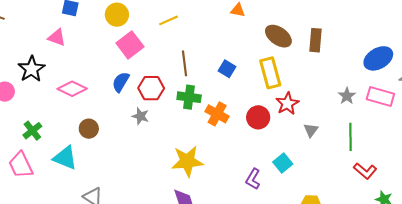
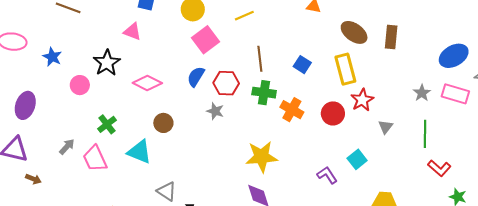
purple L-shape: (253, 179) -> (327, 175), turned 115

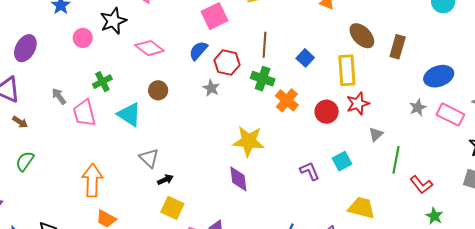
blue ellipse: (454, 56) -> (439, 76), moved
green line: (425, 134) -> (396, 160), moved
gray arrow: (67, 147) -> (59, 96), turned -90

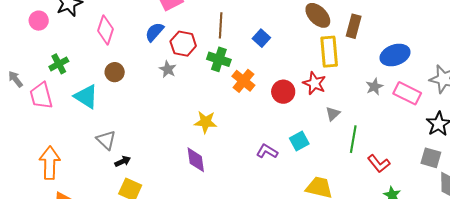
pink diamond: (149, 48) -> (105, 30), turned 72
yellow rectangle: (347, 70) -> (329, 52), moved
red star: (358, 104) -> (314, 83), turned -30
yellow star: (249, 141) -> (206, 122), size x0.7
purple L-shape: (310, 171) -> (267, 151), turned -35

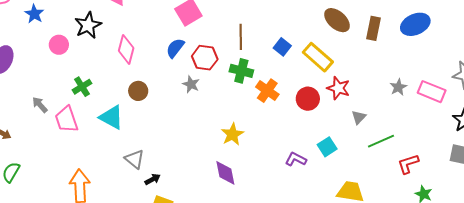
yellow rectangle: (329, 52) -> (318, 57), moved, turned -40
blue ellipse: (395, 55) -> (415, 24), moved
yellow star: (206, 122) -> (232, 134), turned -30
green line: (353, 139) -> (381, 141), turned 60
red L-shape: (379, 164) -> (408, 164), turned 115

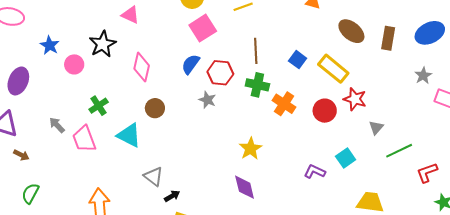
blue star: (34, 14) -> (50, 45), moved
gray star: (398, 87) -> (423, 76), moved

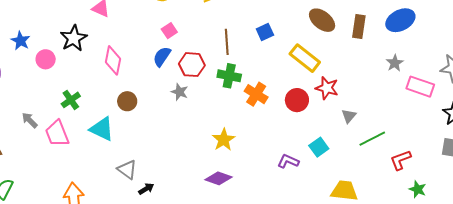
pink square: (203, 28) -> (169, 31), moved, size x0.6
blue square: (298, 60) -> (265, 32), moved, turned 30
purple diamond: (245, 187) -> (218, 178), turned -56

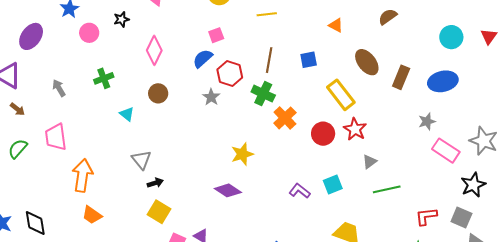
black star: (74, 38) -> (121, 19), size x0.6
cyan triangle: (102, 129) -> (127, 114), size x0.6
pink trapezoid: (57, 133) -> (56, 137), moved
red L-shape: (401, 160) -> (426, 216), moved

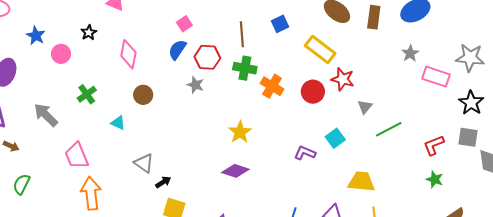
gray arrow: (59, 88) -> (46, 115), size x1.5
pink trapezoid: (56, 137) -> (77, 156), moved

